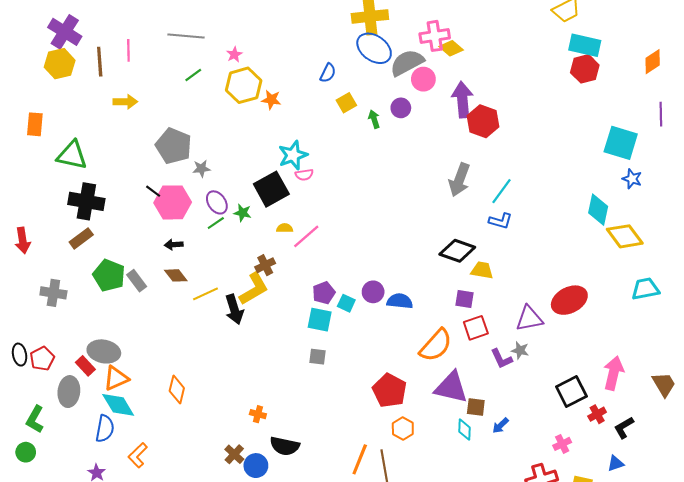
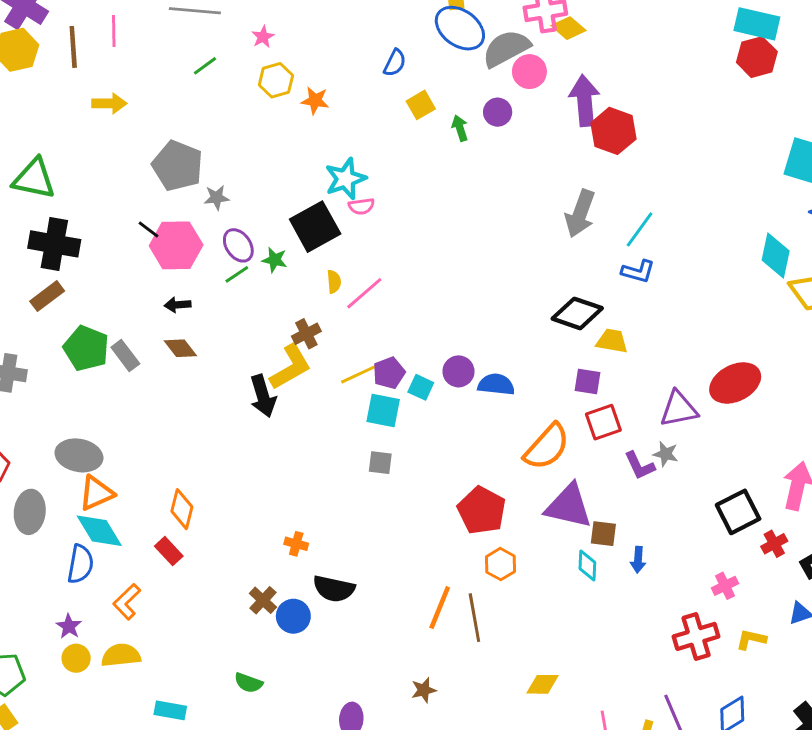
yellow hexagon: (244, 85) -> (276, 80), size x0.7
yellow semicircle: (285, 228) -> (334, 282), turned 84
yellow line: (206, 294) -> (359, 374), moved
red rectangle: (85, 366) -> (169, 551), moved
blue arrow: (500, 425) -> (638, 560), turned -42

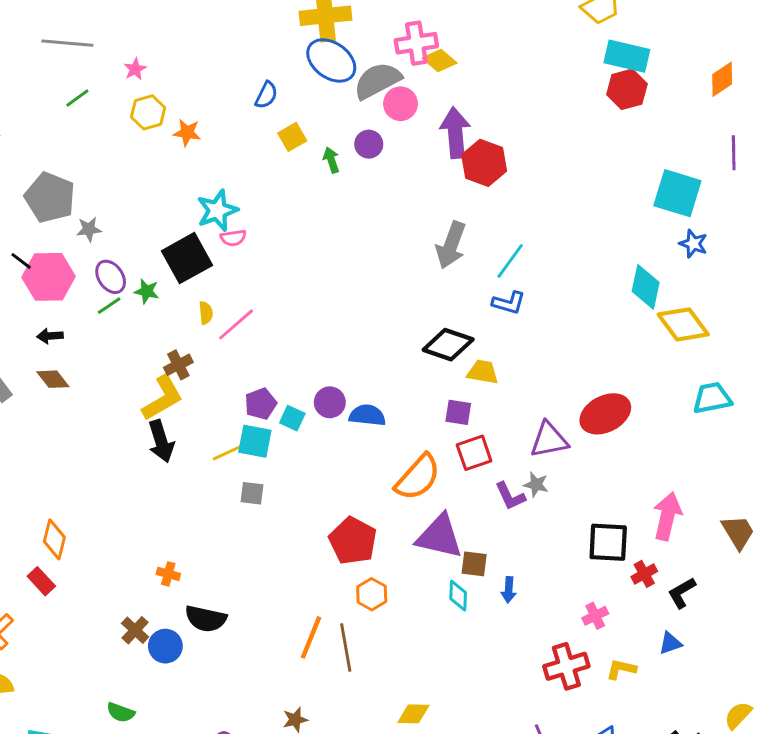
yellow line: (359, 374) -> (230, 451), moved
black arrow: (263, 396) -> (161, 441), moved
black square: (738, 512) -> (608, 542), turned 30

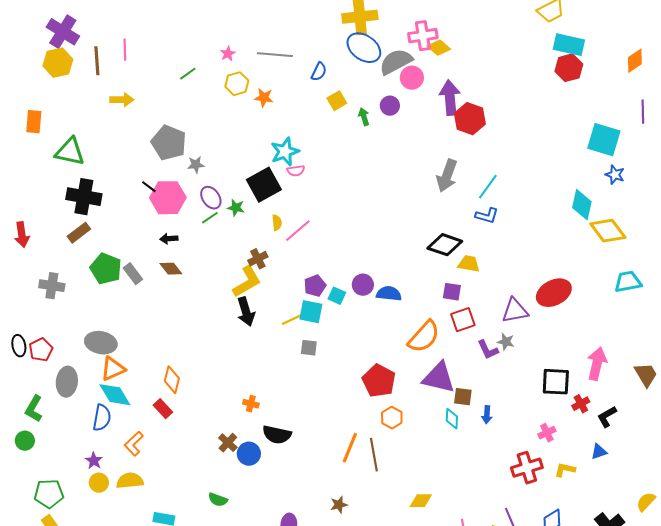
gray line: (67, 43) -> (275, 55), moved

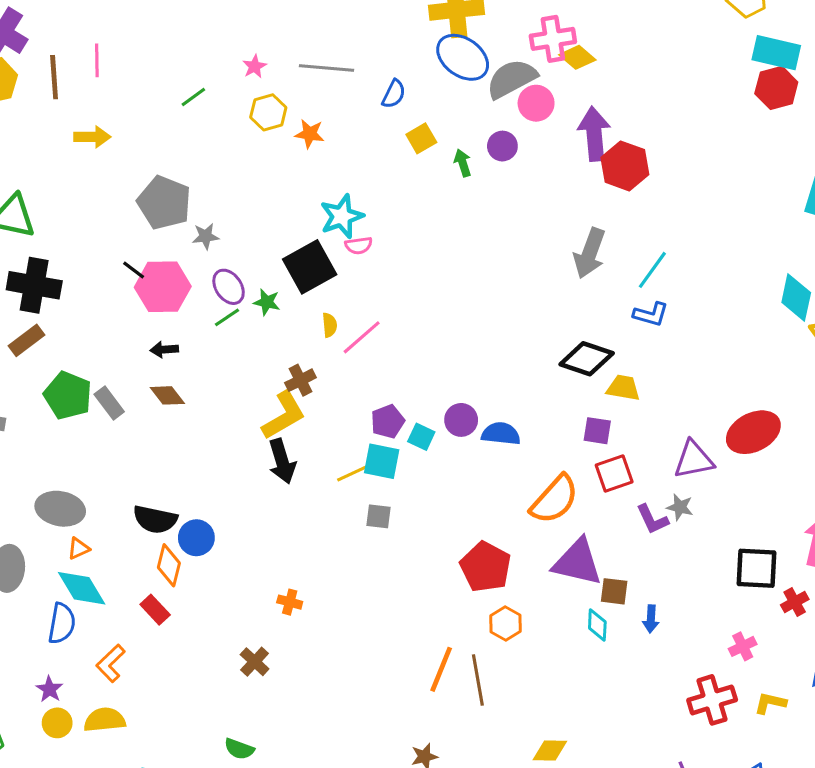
orange triangle: (113, 369) -> (79, 548), size x0.6
black semicircle: (277, 435) -> (155, 519), moved
blue circle: (249, 454) -> (196, 538), moved

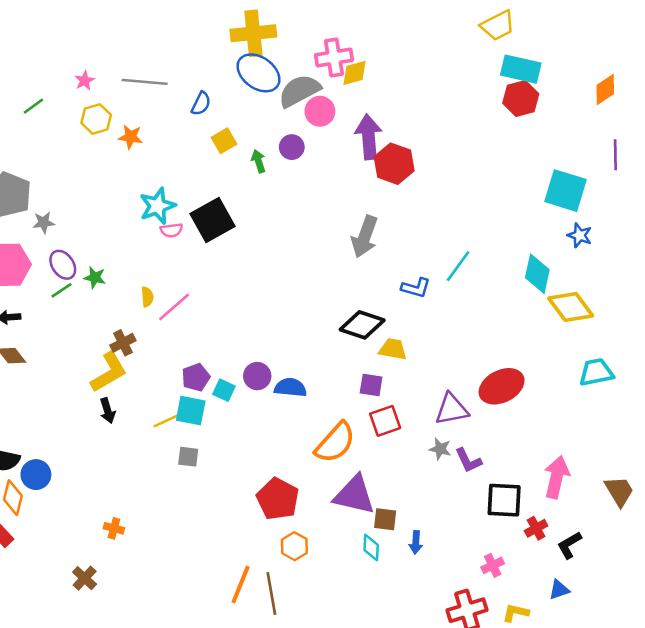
yellow diamond: (577, 57) -> (354, 73), turned -56
black square: (310, 267) -> (212, 220), moved
cyan line: (652, 270) -> (458, 266), moved
black arrow: (282, 461) -> (108, 411), size x0.7
purple L-shape: (652, 519) -> (468, 460), moved

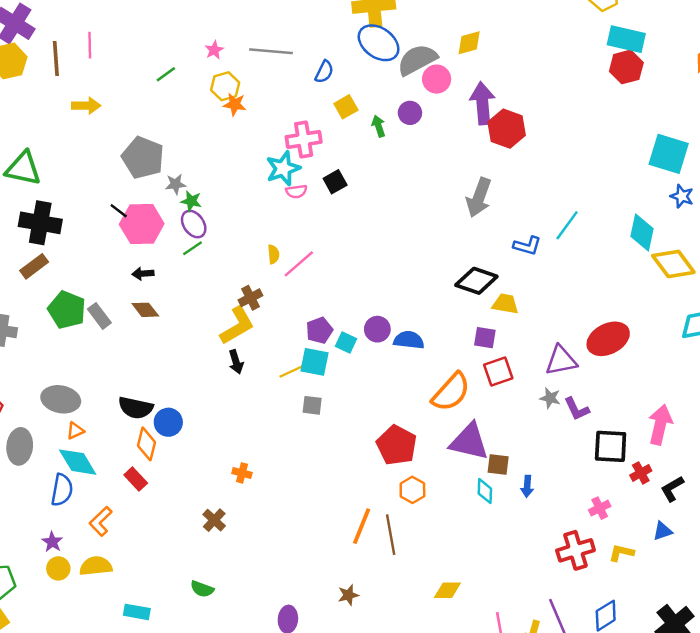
pink cross: (334, 58) -> (304, 139), moved
orange star: (131, 137) -> (235, 104), moved
black square: (212, 220) -> (335, 182), size x0.6
green star: (95, 278) -> (191, 201), moved

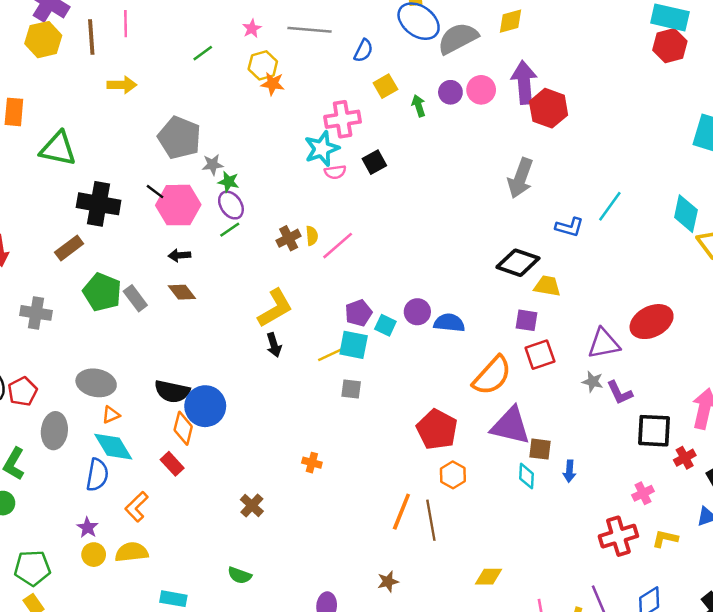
pink circle: (437, 79) -> (481, 90), moved
black cross: (40, 223) -> (99, 204), moved
brown cross: (250, 298) -> (289, 238), moved
blue circle: (168, 422) -> (205, 406), size x1.4
orange cross: (242, 473) -> (312, 463), moved

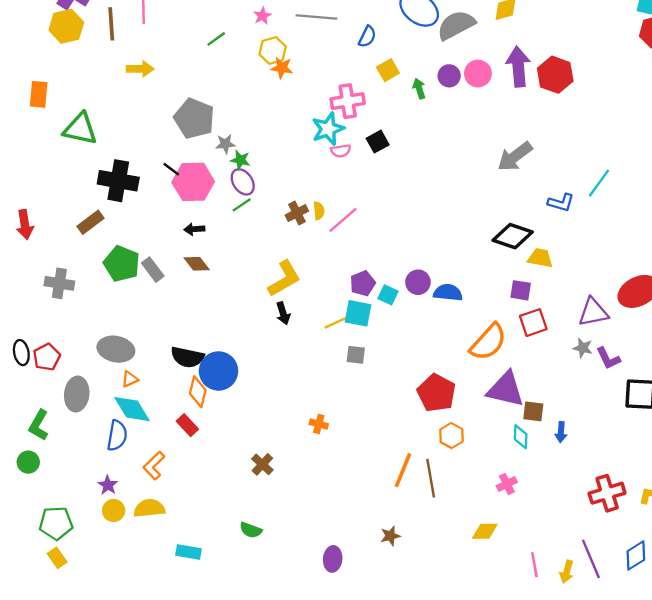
red hexagon: (549, 108) -> (555, 75), moved
gray arrow: (520, 178) -> (515, 157), turned 33
pink cross: (643, 493) -> (507, 484), moved

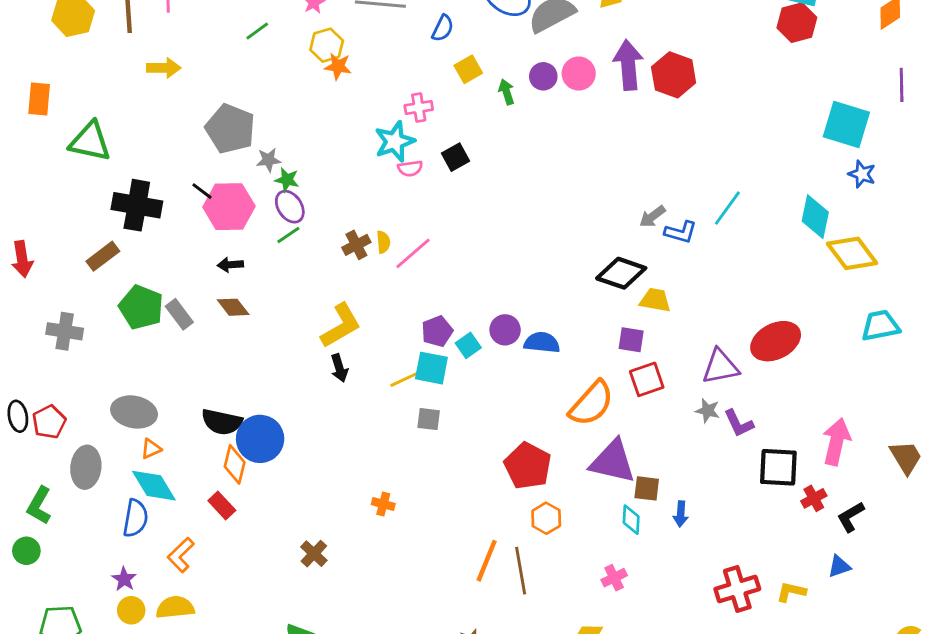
pink cross: (348, 101) -> (419, 108), size x0.7
gray arrow: (515, 157) -> (652, 217), moved, size x0.6
cyan square: (388, 295) -> (468, 345), turned 30

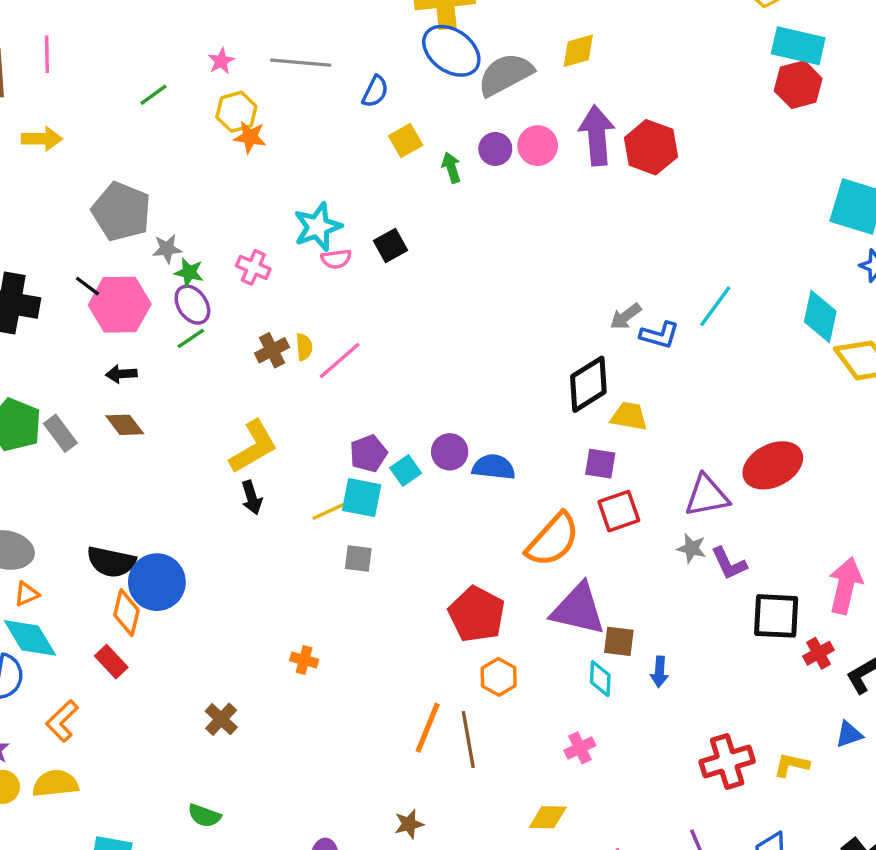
pink cross: (419, 108) -> (253, 267), moved, turned 32
black diamond: (621, 273) -> (588, 384), turned -51

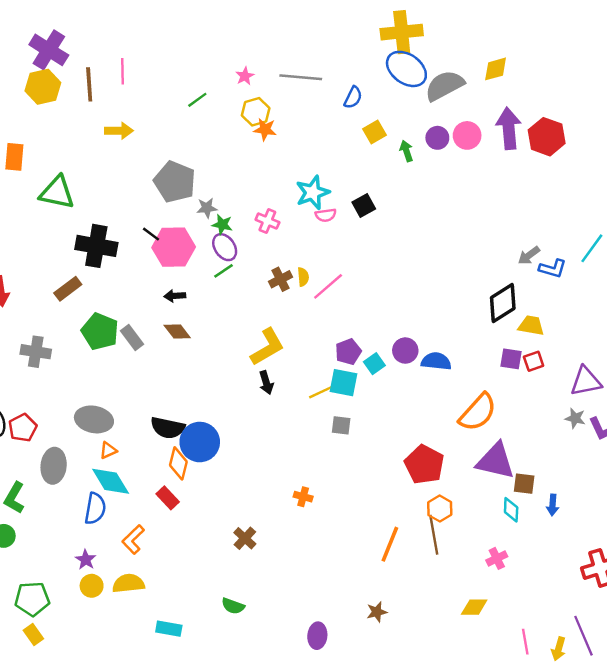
red square: (619, 511) -> (534, 361), moved, size x0.7
brown line: (468, 739) -> (434, 535), moved

